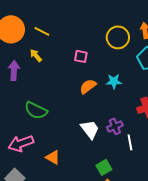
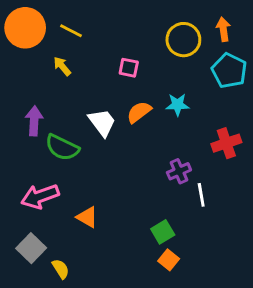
purple arrow: (14, 70) -> (34, 121), moved
white trapezoid: (90, 129) -> (102, 122), moved

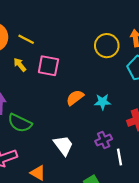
pink square: (129, 68) -> (48, 66), moved, size x1.5
cyan star: (177, 105) -> (103, 102), moved
white trapezoid: (102, 122) -> (63, 145), moved

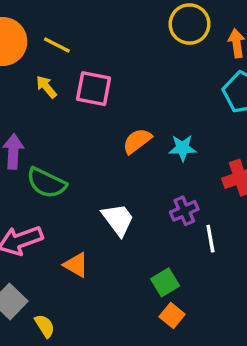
yellow circle: (107, 46) -> (189, 24), moved

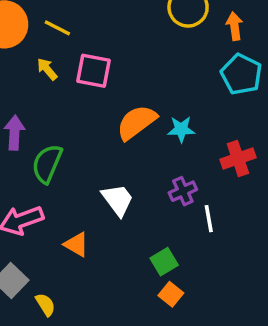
orange semicircle: (137, 141) -> (137, 122), size x1.4
green semicircle: (46, 183) -> (47, 164), turned 87

